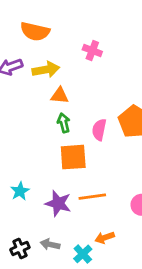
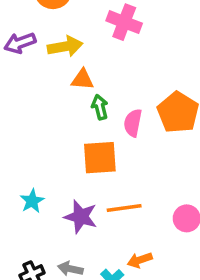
pink cross: (92, 51) -> (124, 22), size x1.4
green arrow: (64, 123) -> (100, 107), moved

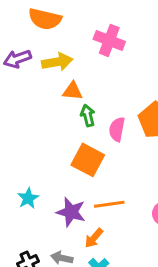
orange square: (100, 158) -> (88, 160), turned 32
orange arrow: (140, 260) -> (94, 238), moved, turned -30

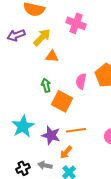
yellow arrow: (57, 62) -> (42, 37), turned -36
green arrow: (88, 115) -> (46, 85), moved
cyan star: (28, 198) -> (23, 126), size x1.6

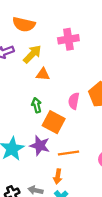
pink cross: (76, 23) -> (68, 39), turned -30
purple star: (51, 135) -> (40, 146), moved
orange arrow: (66, 152) -> (58, 176), turned -32

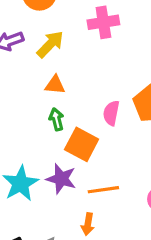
orange triangle: (43, 74) -> (55, 85), moved

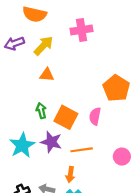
pink semicircle: (111, 113) -> (95, 116), moved
green arrow: (56, 119) -> (41, 111), moved

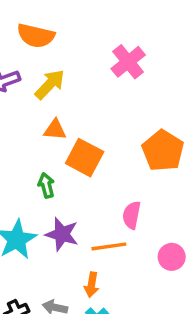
pink cross: (82, 30) -> (128, 62), moved, turned -30
pink semicircle: (95, 116) -> (132, 215), moved
orange square: (66, 117) -> (85, 158), moved

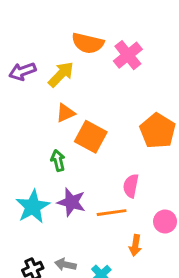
orange semicircle: (36, 36) -> (88, 43), moved
orange triangle: (55, 130) -> (65, 113), turned -30
orange arrow: (92, 285) -> (135, 245), moved

